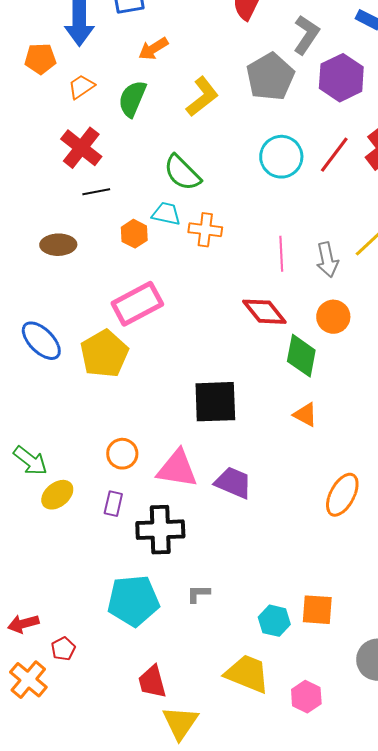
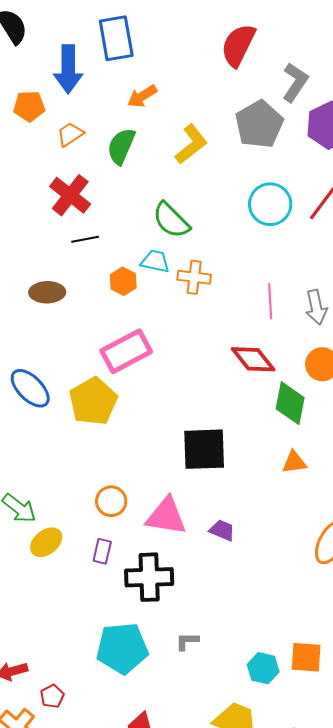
orange triangle: (305, 415) -> (294, 462), turned -36
purple trapezoid: (233, 483) -> (222, 530), size x0.7

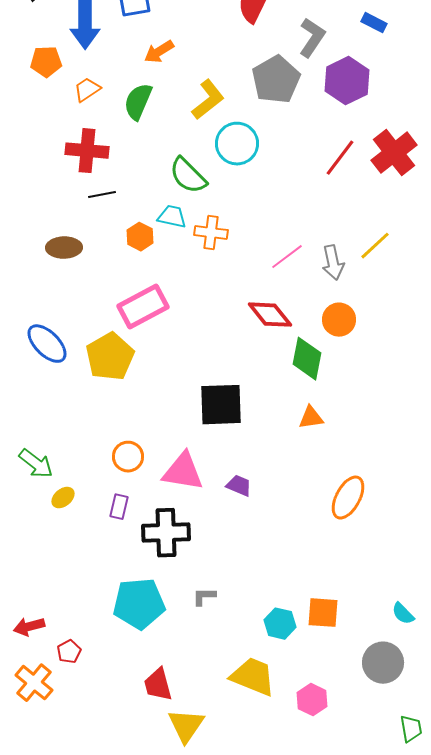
red cross: (70, 195) -> (87, 151), turned -33
cyan circle: (270, 204) -> (237, 144), moved
pink line: (270, 301) -> (287, 257), turned 56
yellow ellipse: (46, 542) -> (63, 498), size x0.7

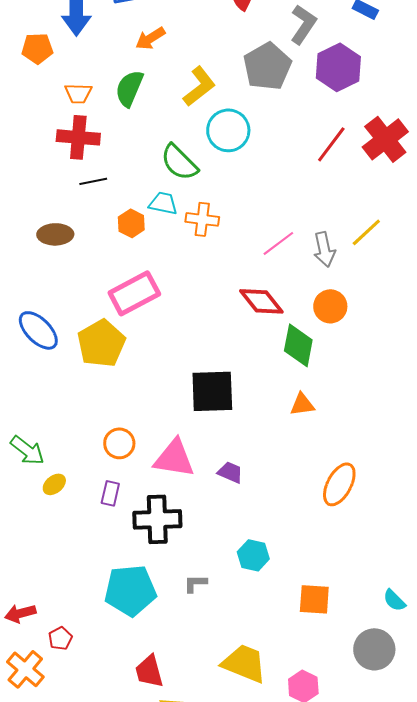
orange trapezoid: (87, 90) -> (78, 93), moved, turned -144
cyan hexagon: (280, 624) -> (253, 555), moved

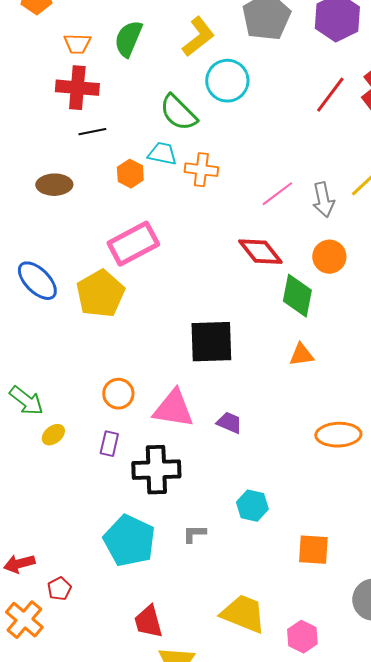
orange ellipse: (339, 484) -> (338, 435), turned 60
cyan pentagon: (130, 590) -> (129, 541), turned 30

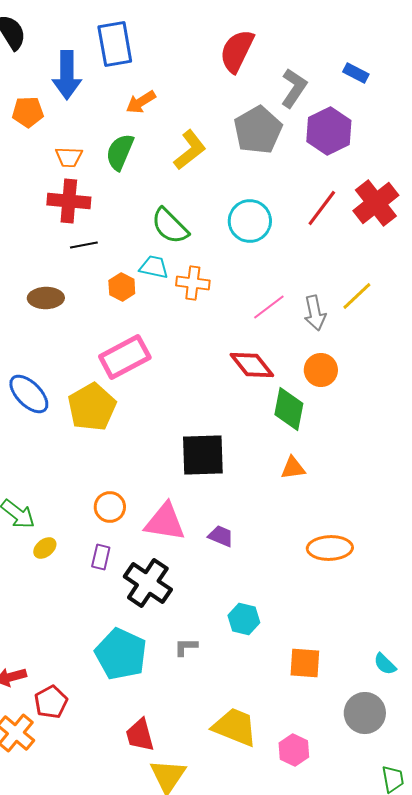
cyan circle: (227, 81) -> (250, 221), moved
black cross: (156, 470) -> (148, 583), turned 36
red pentagon: (59, 589) -> (51, 702), size x1.4

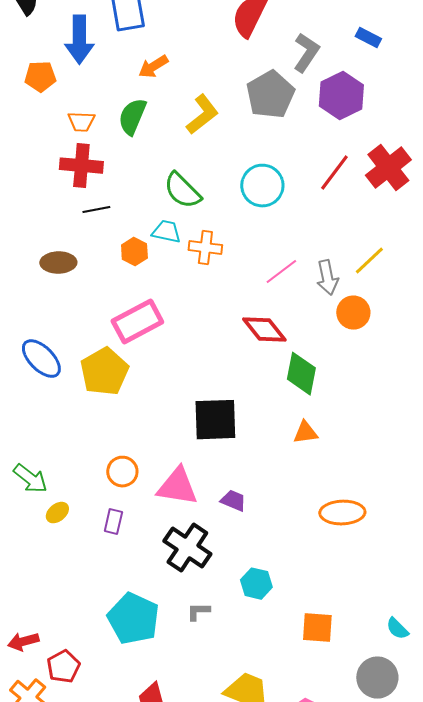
orange circle: (321, 370) -> (353, 313), moved
black cross: (148, 583) -> (187, 548), moved

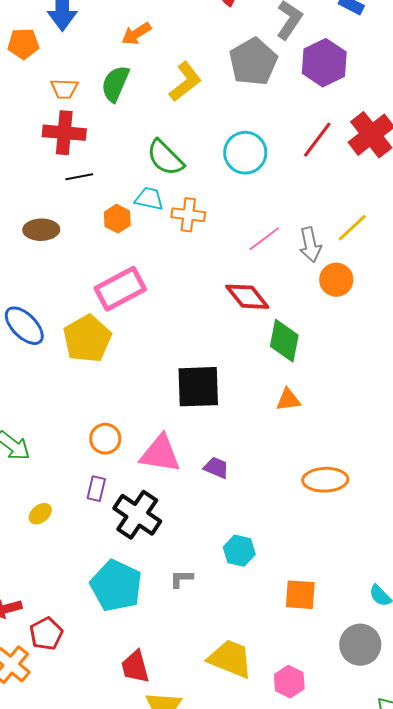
yellow ellipse: (57, 513) -> (40, 514), moved
black cross: (187, 548) -> (137, 515), moved

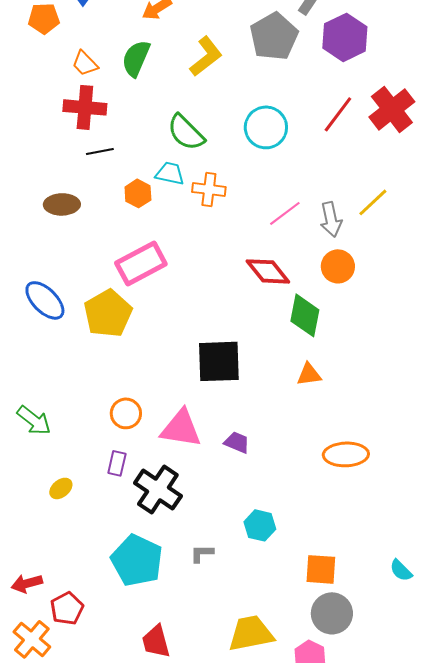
orange trapezoid: (64, 89) -> (85, 63), turned 44
orange circle: (336, 280) -> (338, 266), moved
gray circle: (360, 645) -> (332, 613), moved
yellow trapezoid: (230, 659) -> (251, 633), turned -33

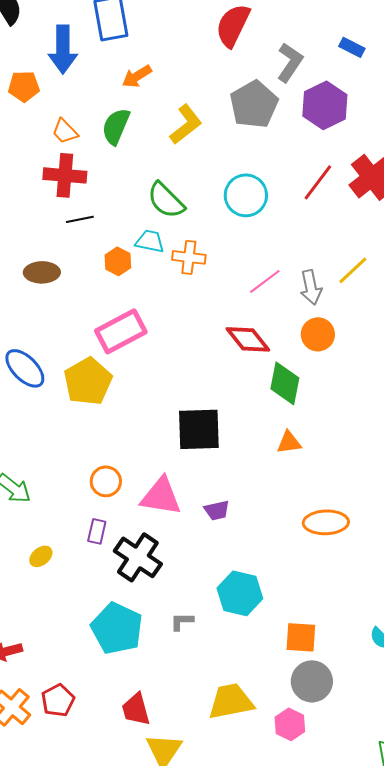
purple trapezoid: (237, 442) -> (217, 510), turned 144
cyan hexagon: (260, 525) -> (240, 593), size x1.4
red pentagon: (67, 608) -> (58, 700), moved

